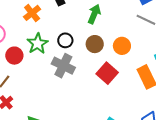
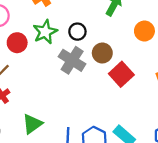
brown circle: (95, 44) -> (102, 53), moved
orange circle: (122, 46) -> (144, 31), moved

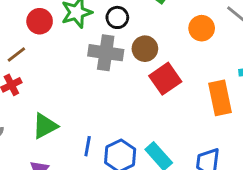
gray cross: (72, 60) -> (106, 53), turned -32

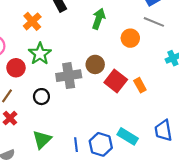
black circle: (117, 17) -> (41, 97), moved
orange rectangle: (220, 98) -> (140, 85), moved, size x0.6

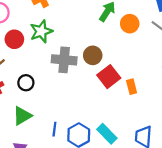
orange circle: (130, 38) -> (130, 24), moved
black circle: (41, 97) -> (26, 83), moved

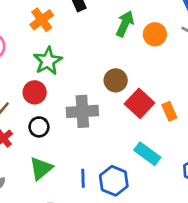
red circle: (14, 39) -> (35, 92), moved
gray cross: (64, 60) -> (82, 111), moved
cyan rectangle: (107, 134) -> (147, 154), moved

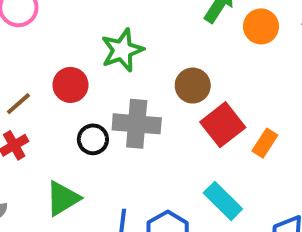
green star: (48, 61) -> (122, 50), moved
orange rectangle: (169, 111) -> (265, 143), turned 48
black circle: (39, 127) -> (93, 139), moved

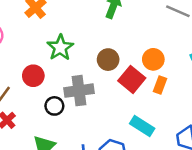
orange circle: (261, 26) -> (153, 59), moved

